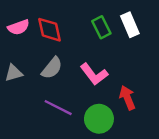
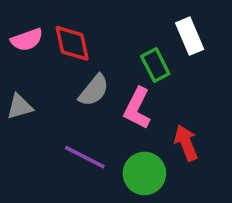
green rectangle: (101, 27) -> (155, 65), moved
gray semicircle: (52, 68) -> (94, 90), moved
pink L-shape: (94, 74) -> (137, 108), turned 64

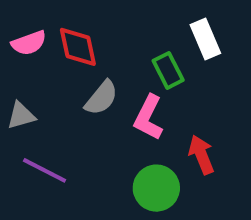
purple line: (85, 157) -> (45, 170), moved

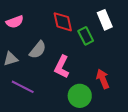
red diamond: (78, 47) -> (63, 22), moved
gray semicircle: (101, 98) -> (38, 50), moved
pink L-shape: (148, 117) -> (62, 67), moved

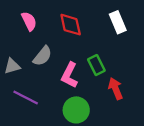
pink semicircle: (15, 22) -> (29, 21), moved, turned -96
green rectangle: (86, 36) -> (96, 65), moved
green circle: (80, 96) -> (76, 110), moved

